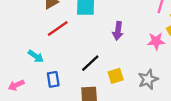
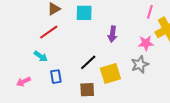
red line: (58, 28) -> (49, 32), moved
yellow square: (116, 76) -> (110, 73), size x1.5
gray star: (148, 79) -> (140, 64), moved

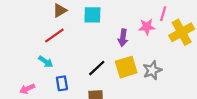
pink star: (146, 43) -> (147, 27), moved
yellow square: (110, 73) -> (126, 67), moved

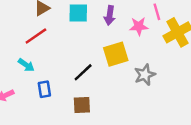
pink line: (163, 14) -> (157, 12), turned -32
purple arrow: (123, 38) -> (110, 15), moved
yellow square: (126, 67) -> (116, 54), moved

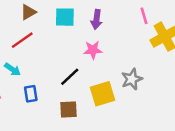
pink star: (139, 26) -> (93, 50), moved
yellow square: (116, 54) -> (103, 94), moved

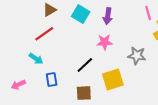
cyan square: (65, 17) -> (81, 14), turned 30
gray star: (132, 79) -> (137, 56), moved, turned 30

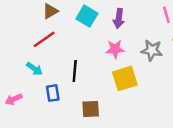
gray star: (137, 56) -> (152, 50), moved
black line: (85, 65) -> (75, 71), moved, turned -42
yellow square: (113, 80) -> (125, 78), moved

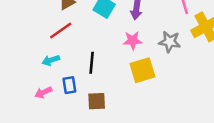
cyan arrow: (34, 69) -> (51, 60), turned 126
pink arrow: (14, 99) -> (43, 92), moved
brown square: (91, 109) -> (97, 101), moved

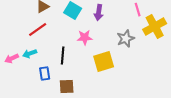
pink star: (133, 40) -> (85, 38), moved
gray star: (170, 42) -> (126, 39), turned -30
pink arrow: (43, 92) -> (12, 59), moved

